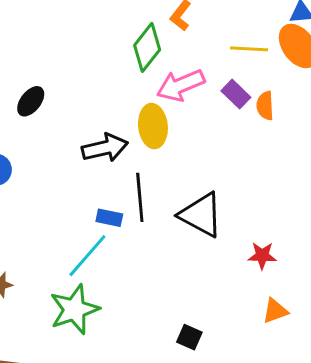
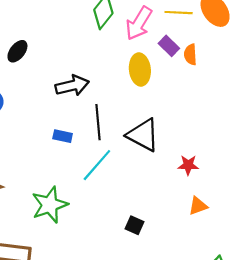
pink arrow: (181, 85) -> (139, 23), moved, turned -36
yellow ellipse: (153, 126) -> (140, 70), moved
blue rectangle: (109, 218) -> (63, 136), moved
cyan line: (87, 256) -> (97, 165), moved

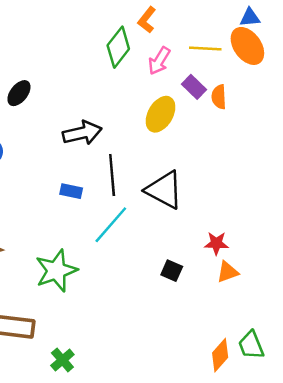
pink arrow: (139, 23) -> (159, 61), size x0.7
yellow ellipse: (140, 70) -> (161, 114), turned 36
red star: (188, 165) -> (216, 243), moved
black square: (135, 225) -> (172, 271), moved

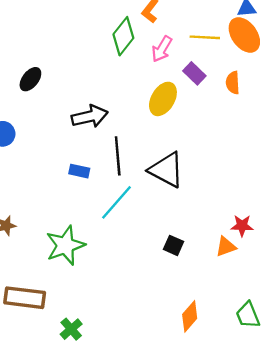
orange semicircle: (219, 97) -> (233, 83), moved
red star: (216, 243) -> (242, 226), moved
orange diamond: (220, 355) -> (190, 316), moved

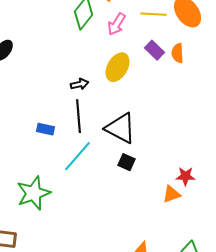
purple rectangle: (194, 73) -> (155, 50), moved
black arrow: (90, 116) -> (80, 84), moved, size x0.6
black square: (173, 245) -> (127, 162), moved

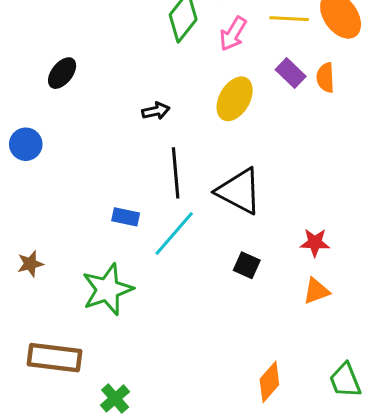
black arrow: (80, 84) -> (156, 111), moved
blue rectangle: (46, 129) -> (126, 217), moved
black square: (127, 162) -> (247, 265), moved
red star: (186, 176) -> (315, 243), moved

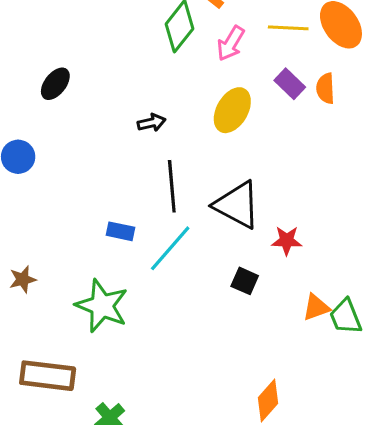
red star: (315, 243) -> (287, 241), moved
green star: (107, 290) -> (102, 306), turned -30
green trapezoid: (345, 380) -> (346, 317), moved

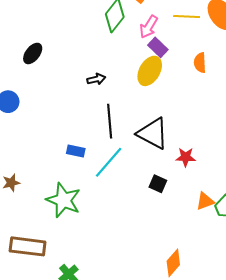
purple rectangle: (290, 84) -> (158, 47), moved
orange semicircle: (325, 88) -> (200, 63), moved

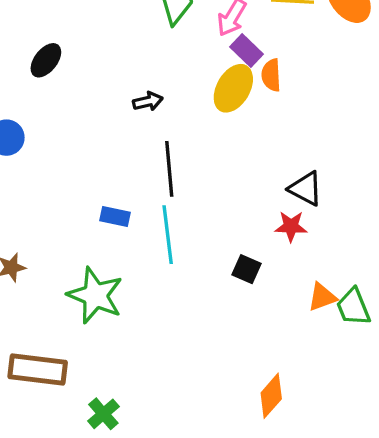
orange semicircle: (200, 63) -> (271, 75), moved
black triangle: (153, 134) -> (306, 189), moved, size x0.7
cyan line: (109, 162) -> (168, 235), turned -48

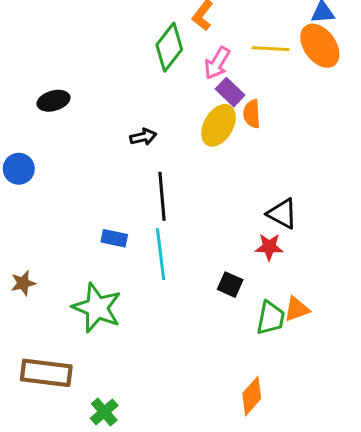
black ellipse: (46, 60) -> (53, 101), turned 36
green trapezoid: (353, 307) -> (271, 318), moved, turned -147

